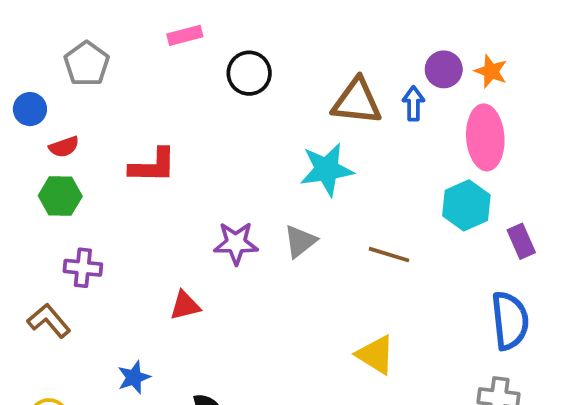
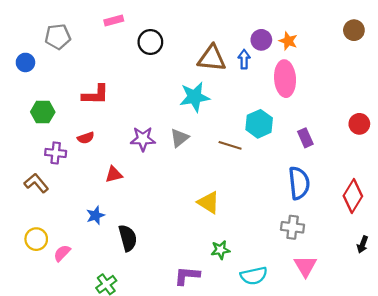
gray pentagon: (87, 64) -> (58, 37), turned 30
red semicircle: (64, 147) -> (86, 138), moved
cyan hexagon: (466, 205) -> (259, 124), moved
yellow triangle: (376, 355) -> (209, 202), moved
blue star: (134, 377) -> (95, 215), moved

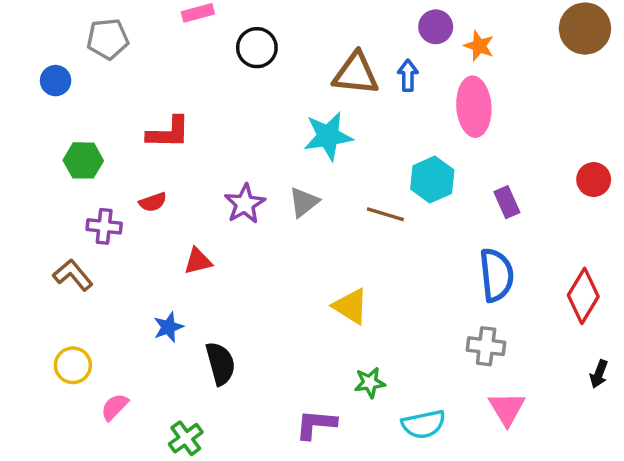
brown circle: (354, 30) -> (585, 29), size x1.5
purple circle: (261, 40) -> (436, 27), moved
purple star: (143, 139) -> (245, 204), turned -30
pink semicircle: (62, 253) -> (115, 407), moved

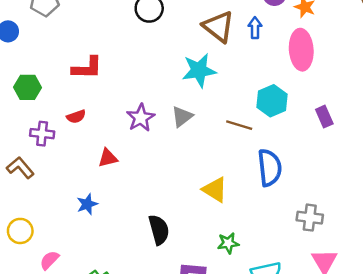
brown triangle: (356, 74) -> (218, 27), turned 32
blue semicircle: (496, 275) -> (270, 168), moved
black semicircle: (220, 364) -> (159, 230), moved

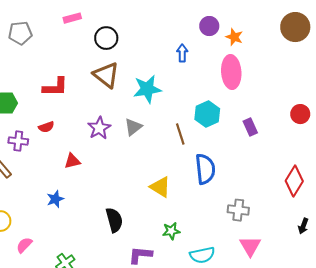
brown triangle: (218, 27) -> (106, 75), moved
blue arrow: (255, 28) -> (182, 53), moved
brown line: (239, 125) -> (180, 134), turned 55

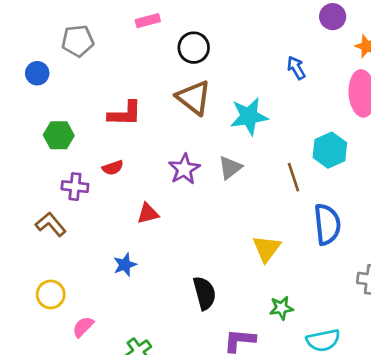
purple circle: (209, 26) -> (333, 17), moved
blue arrow: (182, 53) -> (296, 68), turned -30
yellow triangle: (160, 187) -> (267, 249), turned 35

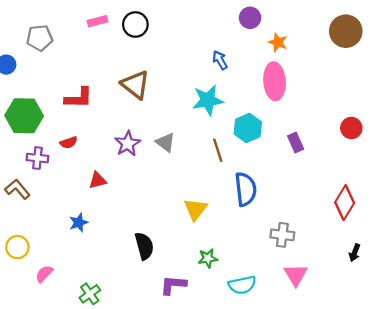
black circle: (194, 48) -> (135, 24), moved
cyan star: (249, 116) -> (208, 100), moved
green hexagon: (59, 135) -> (24, 116), size x1.5
gray triangle: (230, 168) -> (165, 142), turned -45

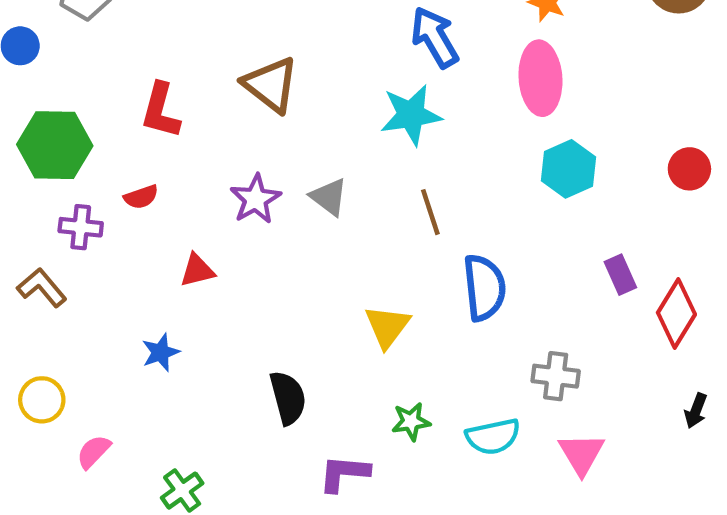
blue arrow: (220, 60) -> (435, 37), size x1.6
red L-shape: (79, 98) -> (161, 111), turned 104
cyan hexagon: (248, 128) -> (569, 169), moved
purple rectangle: (296, 142) -> (620, 275), moved
cyan semicircle: (242, 285) -> (493, 437), moved

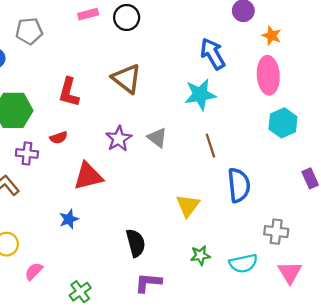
red triangle: (197, 270) -> (88, 176), size x1.6
purple L-shape: (344, 473) -> (148, 283), moved

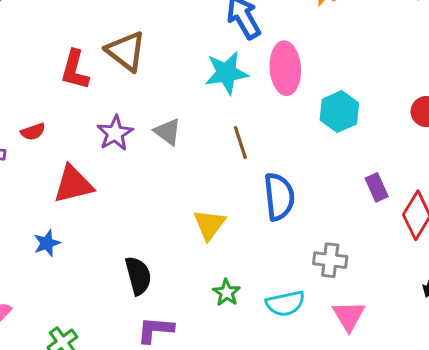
pink ellipse: (268, 75) -> (285, 68), moved
red L-shape: (69, 92) -> (75, 70), moved
green star: (200, 255) -> (226, 293), turned -30

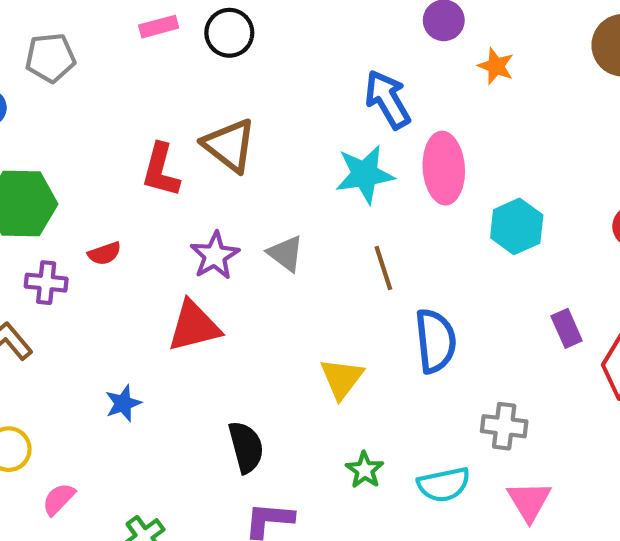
red triangle: (73, 184) -> (194, 326), moved

